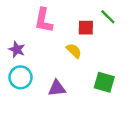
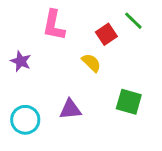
red square: (86, 28) -> (106, 34), turned -35
cyan circle: (20, 77) -> (25, 120), moved

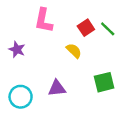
green line: (133, 21) -> (108, 29), moved
green square: (129, 102) -> (104, 82), turned -30

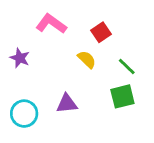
pink L-shape: (44, 20) -> (51, 24), turned 115
green line: (108, 29) -> (127, 67), moved

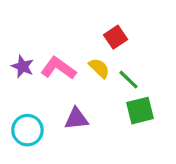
pink L-shape: (51, 24) -> (58, 68), moved
green line: (127, 67) -> (129, 80), moved

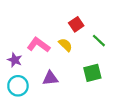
purple star: (23, 67) -> (15, 60), moved
green line: (129, 80) -> (99, 41), moved

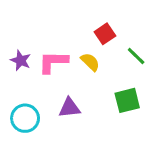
pink L-shape: (38, 45) -> (53, 62), turned -35
purple star: (15, 60) -> (21, 60), moved

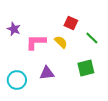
red square: (105, 34) -> (71, 23), turned -32
purple star: (21, 60) -> (14, 29), moved

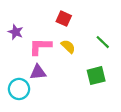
red square: (71, 23) -> (64, 19), moved
purple triangle: (47, 73) -> (38, 72), moved

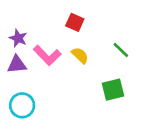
pink L-shape: (40, 46) -> (47, 55), turned -135
purple triangle: (38, 72) -> (17, 65), moved

